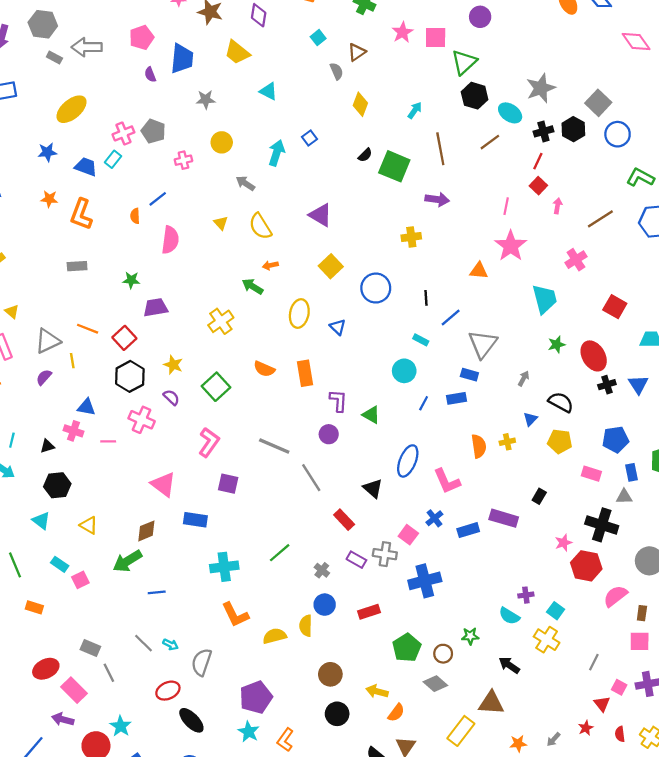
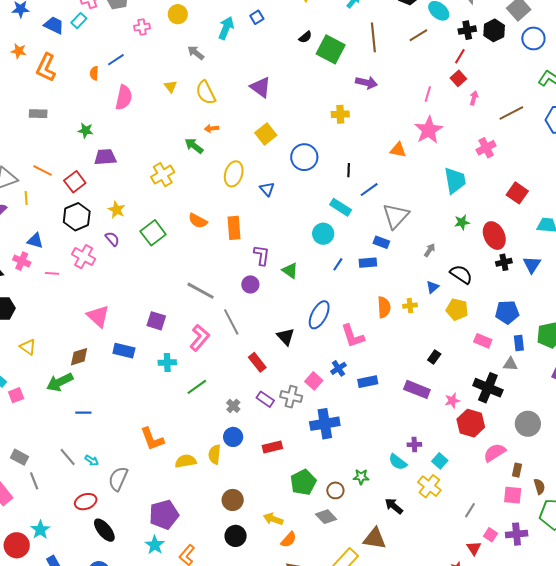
cyan rectangle: (421, 340) -> (341, 207), size x1.5
pink L-shape: (209, 442) -> (200, 338), moved
purple rectangle: (504, 518) -> (417, 389), moved
cyan cross: (224, 567) -> (167, 363), moved, size x0.7

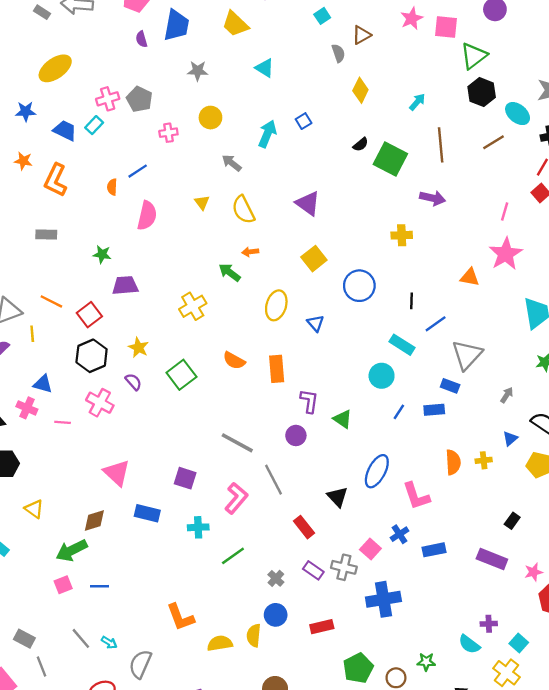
pink square: (16, 395) -> (63, 585), moved

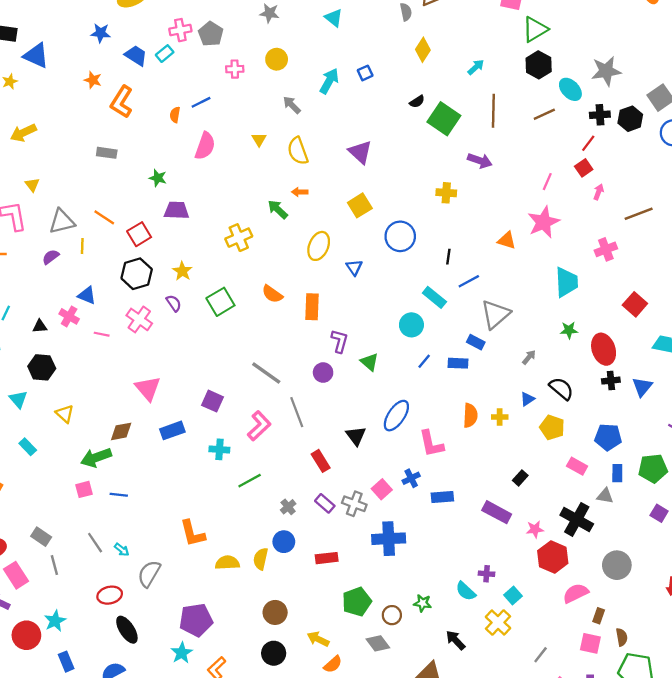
blue rectangle: (147, 513) -> (172, 430), turned -40

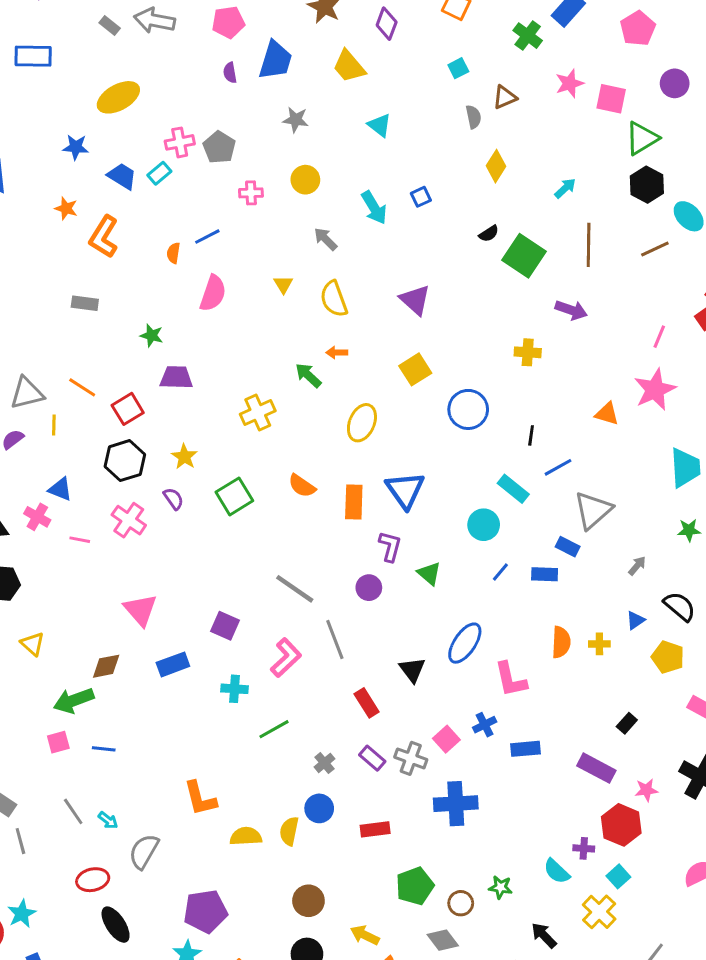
cyan arrow: (329, 81) -> (374, 208), turned 120
blue triangle: (354, 267) -> (405, 490), moved, size x1.8
red hexagon: (553, 557) -> (621, 825), moved

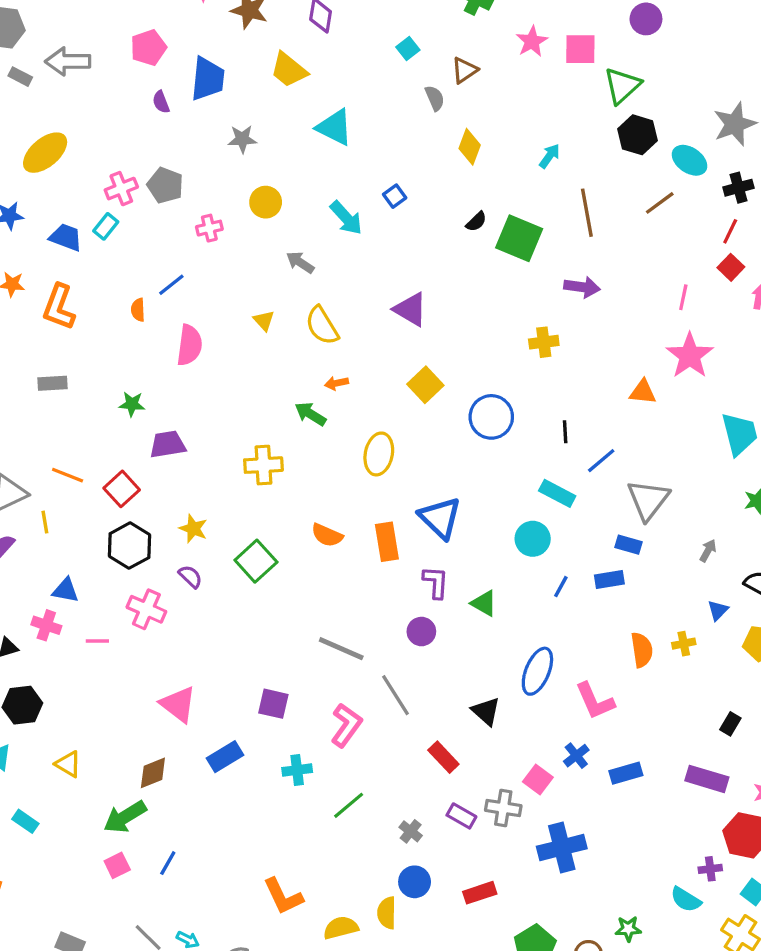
cyan triangle: (380, 125) -> (335, 127), size x1.4
yellow cross: (258, 412) -> (263, 465), turned 32
blue line: (104, 749) -> (168, 863), turned -55

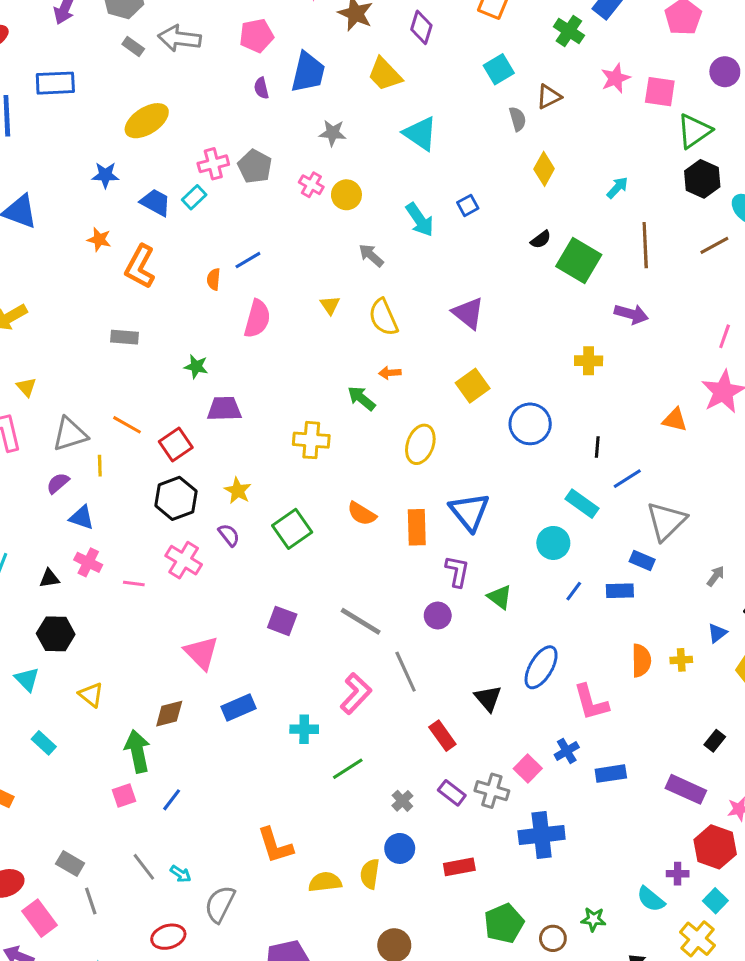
cyan square: (408, 49) -> (499, 69), size x1.4
pink cross: (209, 228) -> (311, 185), moved, turned 35
blue triangle: (65, 590) -> (82, 518), moved
purple square: (273, 704) -> (282, 621), moved
green arrow: (125, 817) -> (137, 751), turned 102

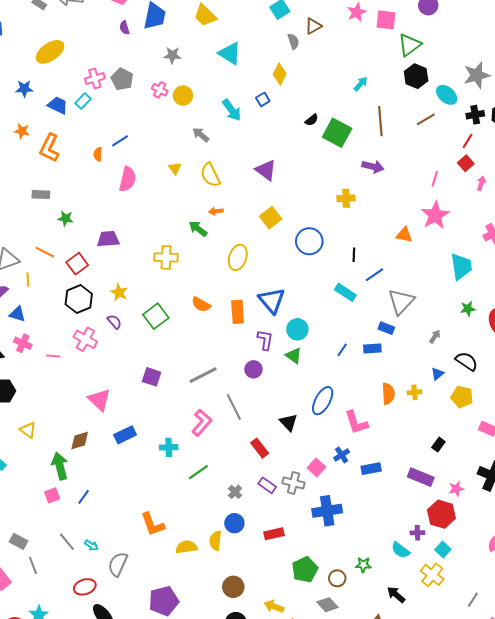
yellow diamond: (544, 169) -> (280, 74), moved
green star: (196, 367) -> (65, 218), moved
cyan circle: (553, 543) -> (297, 329), moved
gray line: (361, 621) -> (203, 375), turned -56

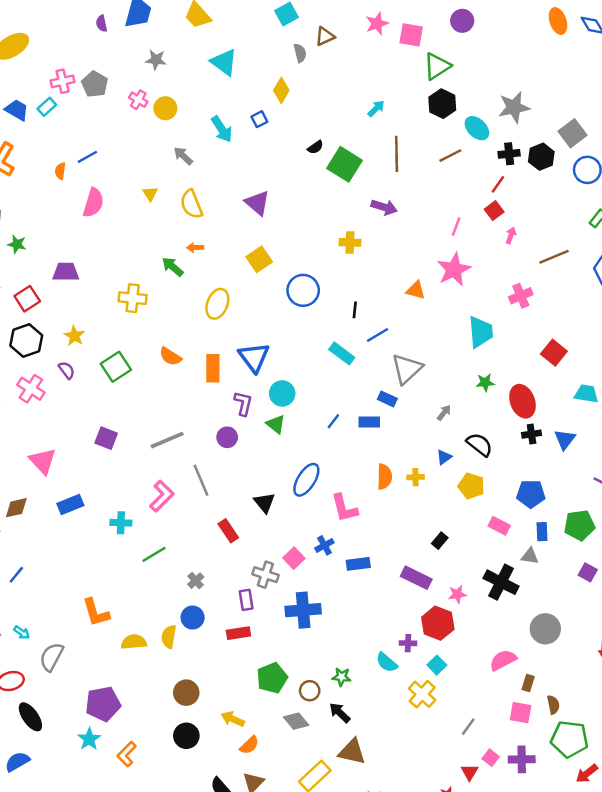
purple rectangle: (267, 485) -> (246, 600), moved, turned 42
black arrow: (396, 595) -> (340, 713), moved

